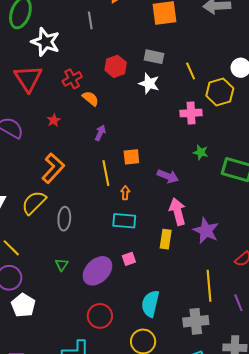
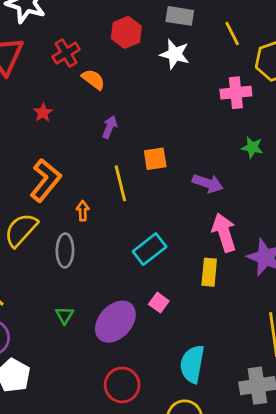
orange arrow: (125, 193) -> (83, 211), moved
cyan rectangle: (124, 221) -> (150, 249), turned -40
pink square: (129, 259) -> (159, 303), turned -32

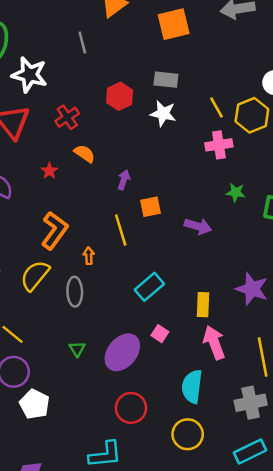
yellow line: (232, 34) -> (216, 108), moved
orange semicircle: (93, 79) -> (85, 154), moved
purple arrow: (110, 127) -> (124, 180), moved
pink arrow: (224, 232) -> (214, 343), moved

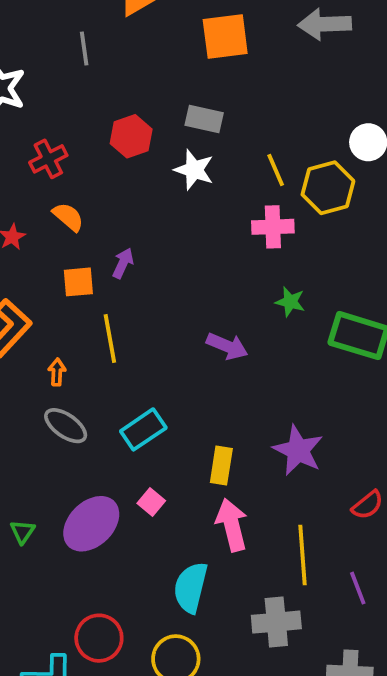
orange square: (150, 207) -> (78, 282), moved
gray ellipse: (75, 292) -> (66, 426), moved, turned -60
green triangle: (77, 349) -> (22, 532), moved
red circle: (131, 408) -> (99, 638), moved

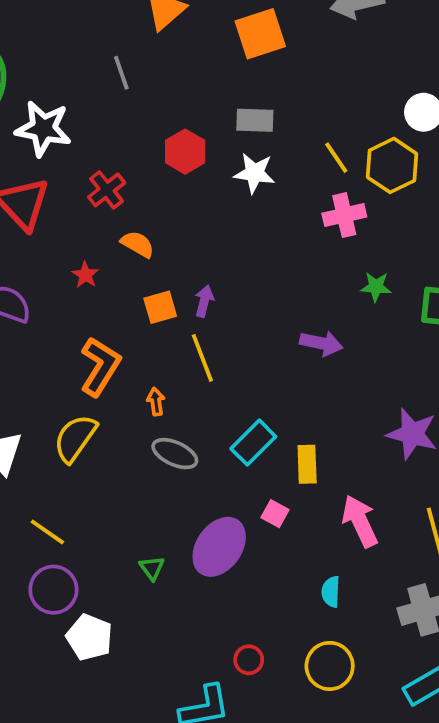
purple arrow: (123, 263) -> (204, 301), moved
yellow rectangle: (221, 466) -> (307, 464), moved
cyan semicircle: (191, 587) -> (331, 592), size x0.6
red circle: (99, 638) -> (249, 660), size x0.6

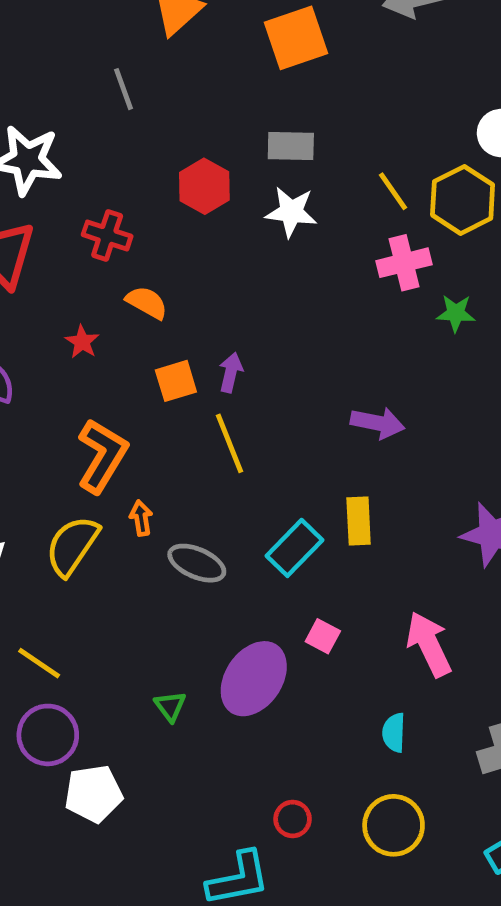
red cross: (107, 190) -> (107, 235), turned -33
green star: (376, 287) -> (456, 313), moved
orange arrow: (156, 402) -> (141, 518), moved
yellow rectangle: (307, 464) -> (359, 521), moved
white pentagon: (89, 637) -> (93, 794), turned -30

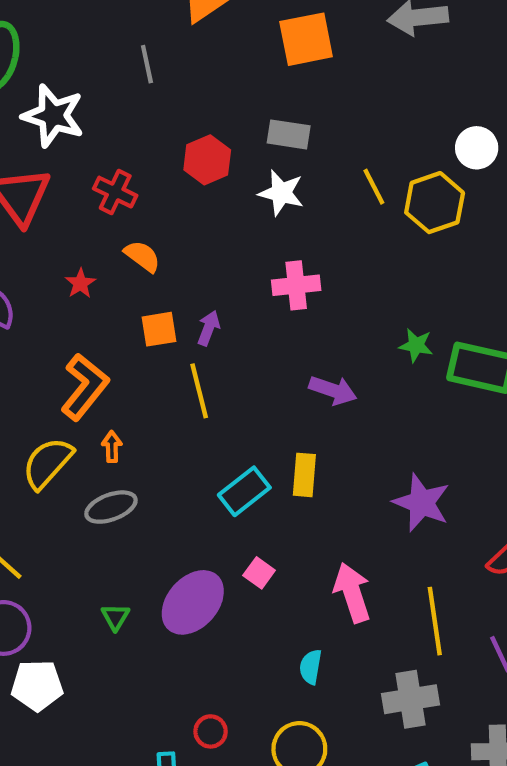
pink cross: (404, 263) -> (296, 285), moved
green star: (456, 313) -> (416, 345), moved
gray ellipse: (197, 563) -> (111, 507), moved, turned -51

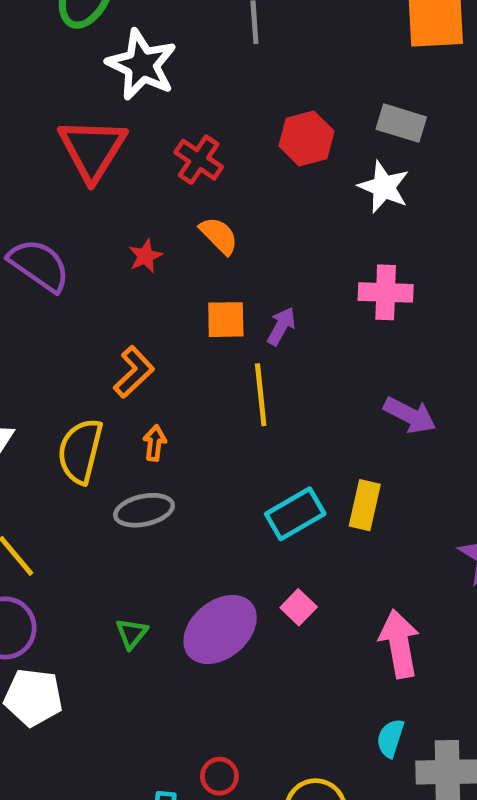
orange L-shape: (85, 387) -> (134, 372), size x0.7
yellow semicircle: (47, 463) -> (80, 451), turned -36
cyan semicircle: (311, 667) -> (390, 738), moved

